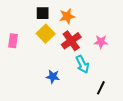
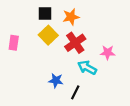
pink star: (101, 42) -> (108, 52), moved
cyan arrow: (82, 64) -> (87, 68), turned 144
black line: (101, 88) -> (75, 92), moved

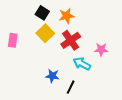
black square: (45, 14) -> (42, 13), turned 32

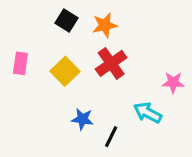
yellow square: (45, 33) -> (65, 71), moved
pink star: (101, 49) -> (173, 82), moved
cyan arrow: (82, 64) -> (148, 113), moved

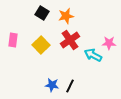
pink star: (173, 82) -> (109, 43), moved
cyan arrow: (148, 113) -> (93, 55), moved
blue star: (82, 119) -> (52, 85), moved

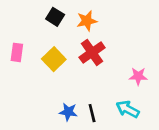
pink star: (109, 43) -> (138, 76), moved
cyan arrow: (93, 55) -> (128, 109), moved
black line: (70, 86) -> (92, 113), turned -40

